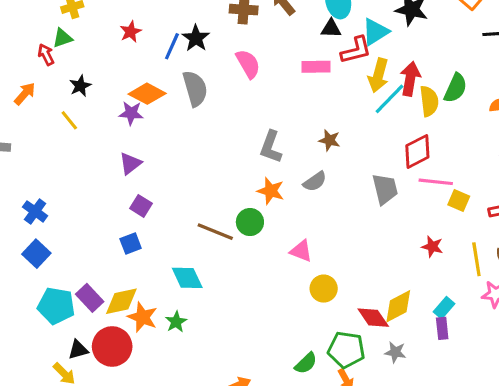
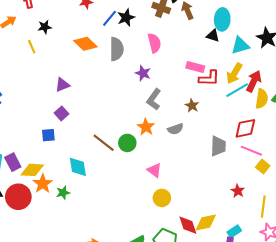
red L-shape: (356, 50) -> (209, 78), moved
pink rectangle: (316, 67) -> (195, 67), moved
purple star: (131, 113) -> (143, 73), moved

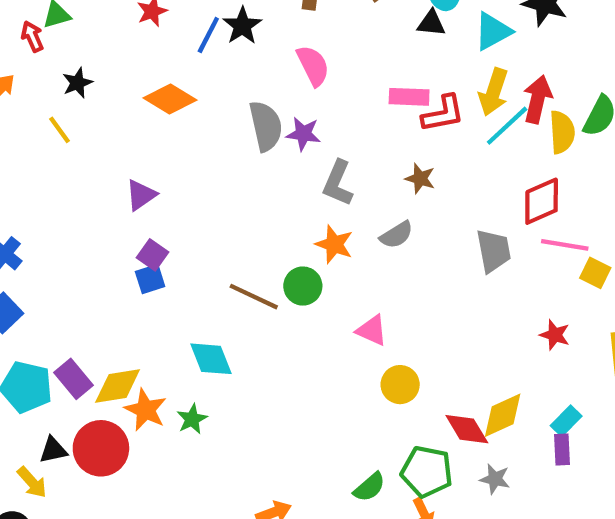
gray semicircle: (117, 49) -> (266, 126), moved
blue square: (48, 135) -> (150, 279), moved

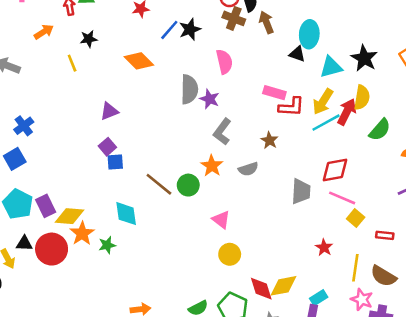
yellow semicircle: (562, 132) -> (362, 98), moved
blue square: (150, 279) -> (115, 162), moved

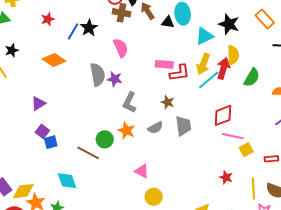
black triangle: (297, 54) -> (168, 22), moved
green circle: (188, 185) -> (105, 139), moved
gray trapezoid: (301, 191) -> (183, 126), moved
yellow square: (356, 218) -> (246, 150), turned 32

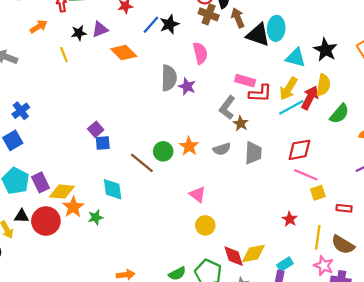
black triangle: (168, 22) -> (258, 35), size x1.6
cyan triangle: (204, 36) -> (296, 58), turned 30
gray L-shape: (130, 103) -> (227, 108), moved
purple triangle: (38, 104) -> (100, 29), moved

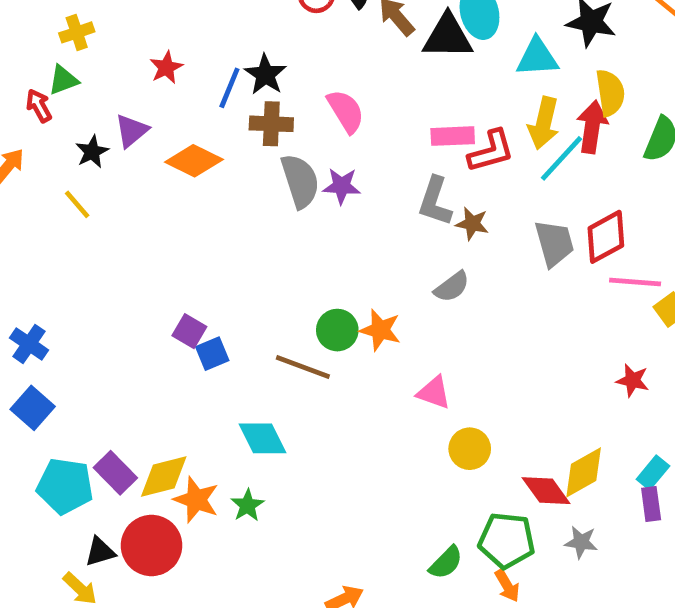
brown cross: (209, 14) -> (271, 124), moved
orange star: (189, 146) -> (380, 330), moved
gray trapezoid: (253, 153) -> (554, 243), moved

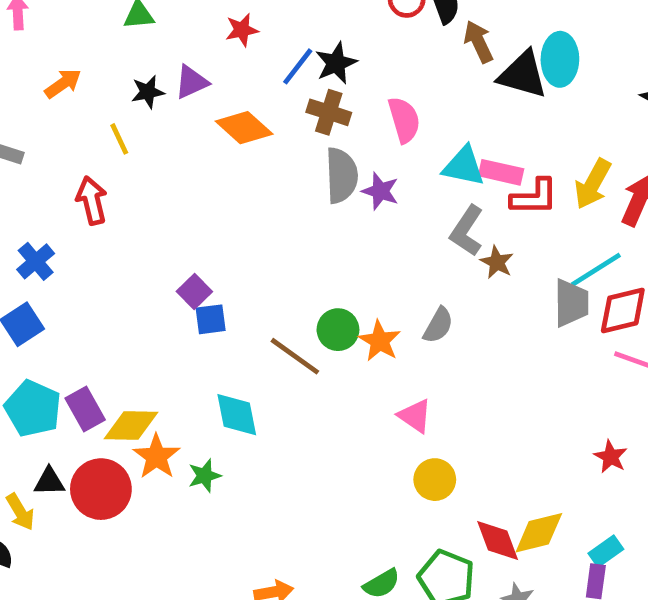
cyan triangle: (537, 57) -> (464, 166), moved
red arrow: (39, 106) -> (92, 200), moved, size x1.4
cyan line: (562, 158) -> (596, 270), moved
gray semicircle: (452, 287) -> (438, 325), moved, turned -39

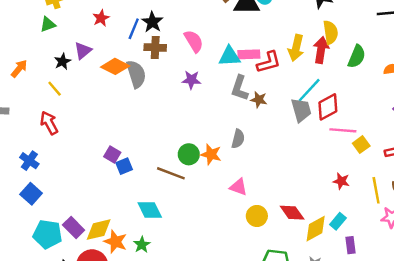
gray semicircle: (341, 175) -> (136, 74), moved
red diamond: (498, 541) -> (292, 213), moved
cyan rectangle: (606, 551) -> (338, 221), moved

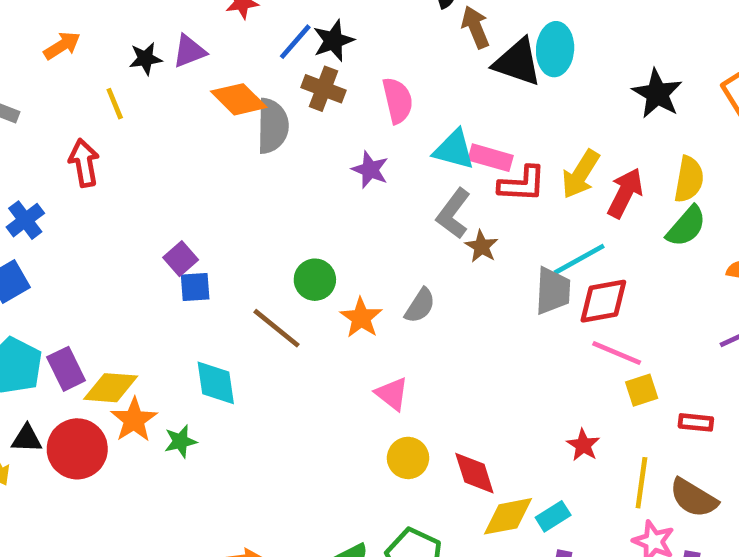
yellow semicircle: (330, 32) -> (689, 179), moved
green circle: (189, 154) -> (315, 280), moved

